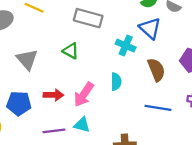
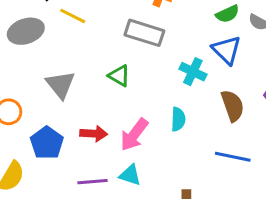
blue pentagon: (19, 103) -> (47, 143), turned 30

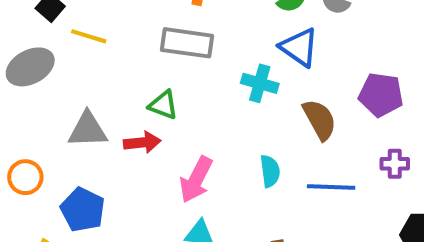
gray triangle: (60, 85) -> (88, 130), turned -44
cyan semicircle: (178, 119) -> (270, 171), moved
red arrow: (94, 134) -> (142, 142), moved

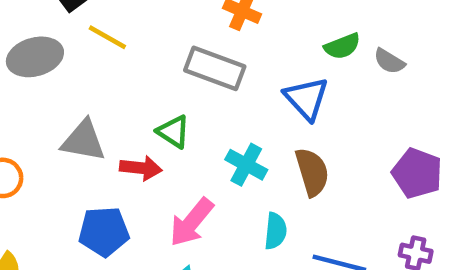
blue triangle: (299, 47) -> (306, 98), moved
cyan cross: (260, 83) -> (246, 165), moved
brown semicircle: (320, 120) -> (312, 172), moved
blue pentagon: (83, 210) -> (104, 231), moved, turned 30

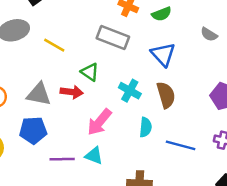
yellow line: (107, 37) -> (54, 45), moved
green semicircle: (342, 46) -> (162, 14), moved
gray triangle: (83, 141) -> (39, 94), moved
blue pentagon: (104, 231) -> (33, 130), moved

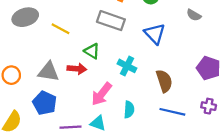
brown semicircle: (166, 95) -> (164, 81), moved
cyan semicircle: (146, 127) -> (129, 110), moved
blue pentagon: (33, 130) -> (45, 103), turned 30

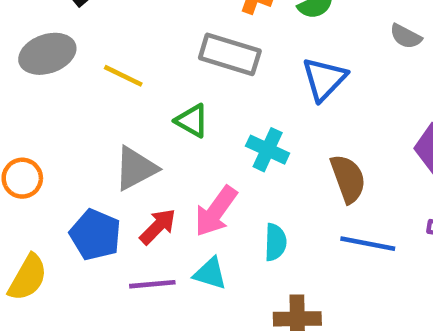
blue triangle: (155, 34) -> (324, 79), turned 30
red arrow: (77, 69) -> (158, 226), moved, turned -48
gray triangle: (48, 72) -> (136, 168), moved, turned -35

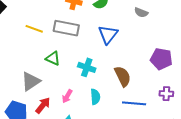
yellow line: (123, 76) -> (34, 29), moved
pink arrow: (216, 211) -> (67, 96), size x0.6
cyan semicircle: (275, 242) -> (95, 97), moved

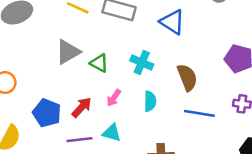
blue triangle: (108, 34) -> (172, 22), turned -40
green triangle: (53, 58) -> (99, 63), moved
gray triangle: (31, 81) -> (68, 52), moved

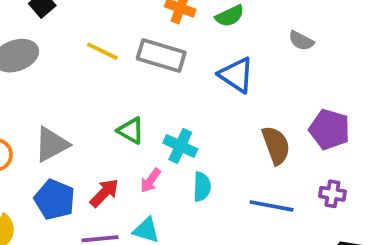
gray triangle: (68, 52) -> (52, 144), moved
cyan cross: (142, 63) -> (180, 146), moved
brown semicircle: (187, 77) -> (276, 145), moved

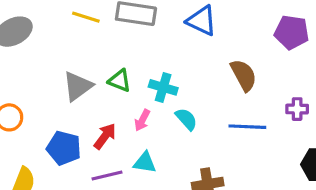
purple pentagon: (330, 129) -> (292, 32), moved
gray triangle: (52, 144) -> (78, 86), moved
cyan semicircle: (202, 187) -> (186, 119), turned -35

